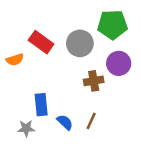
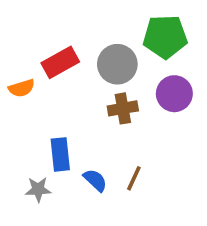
red rectangle: (41, 42) -> (60, 62), turned -65
brown cross: (94, 81) -> (123, 108), moved

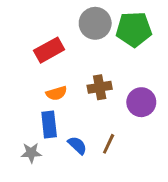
gray circle: (117, 64) -> (95, 23), moved
orange semicircle: (22, 88) -> (56, 93), moved
purple circle: (174, 94) -> (141, 102), moved

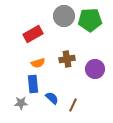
brown line: (109, 144) -> (73, 105), moved

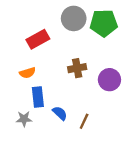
orange semicircle: (38, 63) -> (27, 73), moved

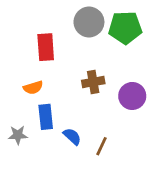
red rectangle: (38, 39) -> (46, 47), turned -65
gray star: (24, 119) -> (18, 135), moved

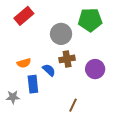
gray circle: (89, 22) -> (61, 34), moved
red rectangle: (46, 47) -> (24, 16), moved, turned 54
blue semicircle: (72, 136) -> (49, 70), moved

